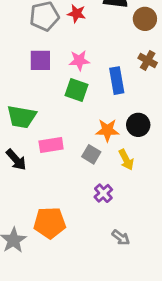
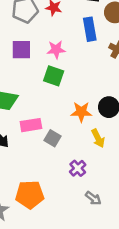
blue rectangle: (117, 81) -> (90, 29), moved
gray square: (91, 154) -> (52, 138), moved
gray arrow: (121, 237) -> (93, 198), moved

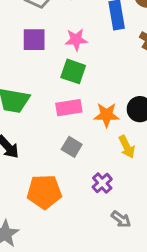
pink rectangle: (31, 125) -> (69, 108), moved
orange pentagon: (30, 195) -> (44, 192), moved

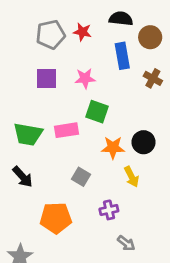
green square: (73, 71) -> (97, 112), moved
pink rectangle: (69, 108) -> (66, 130), moved
purple cross: (102, 183) -> (109, 210), turned 30

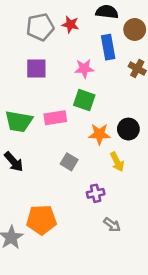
pink star: (85, 78) -> (84, 69), moved
orange pentagon: (56, 218) -> (41, 220), moved

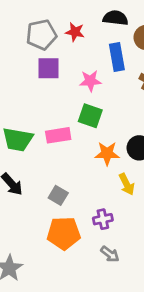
purple square: (36, 69) -> (48, 68), moved
gray square: (69, 162) -> (58, 195), moved
orange pentagon: (41, 220) -> (64, 233), moved
gray arrow: (112, 225) -> (110, 254), moved

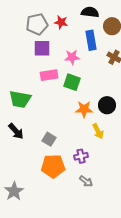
pink rectangle: (58, 135) -> (49, 75), moved

